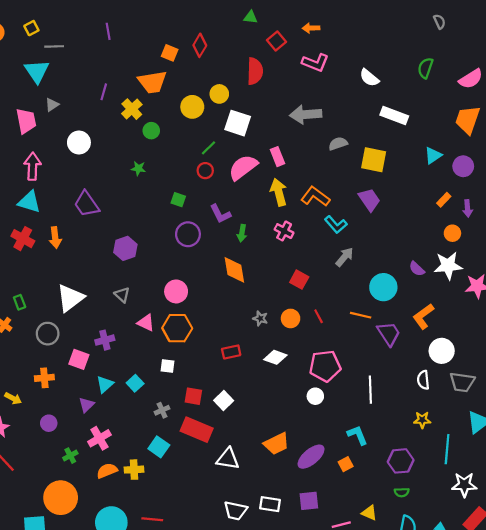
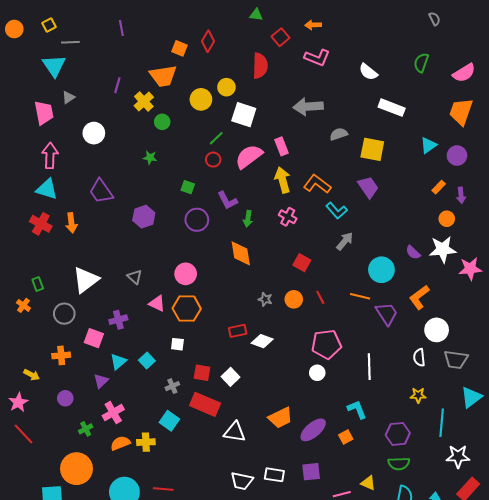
purple hexagon: (125, 248) -> (144, 217), moved
white diamond: (275, 357) -> (262, 341), moved
green semicircle: (402, 492) -> (399, 464), size x1.5

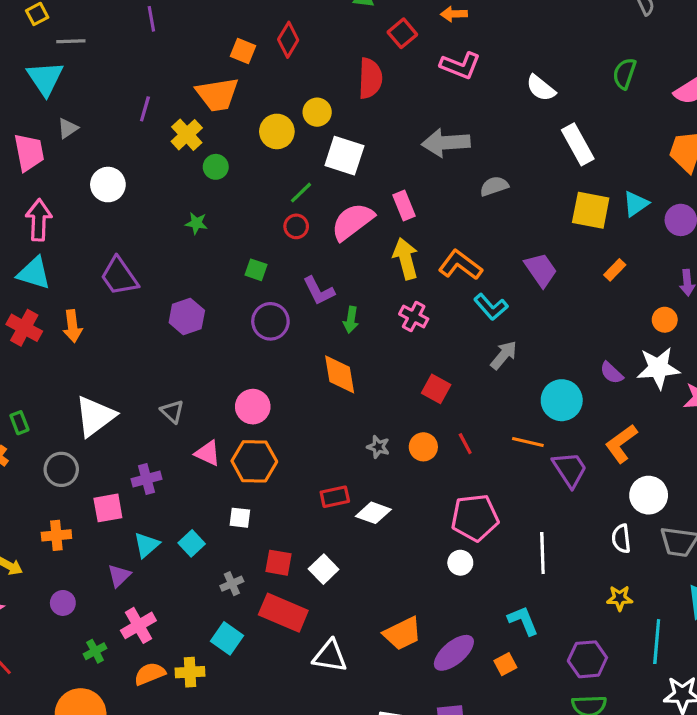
white rectangle: (392, 108) -> (578, 144), turned 40
yellow square: (372, 149) -> (591, 210), moved
orange rectangle: (439, 187) -> (615, 270), moved
pink square: (94, 338) -> (108, 508), turned -30

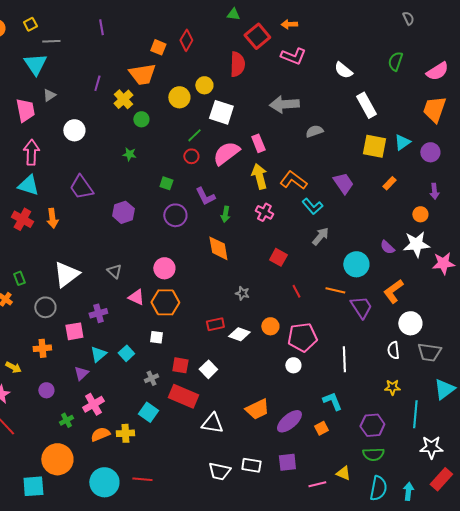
red square: (402, 33) -> (257, 36), size x1.4
orange circle: (423, 447) -> (270, 326), moved

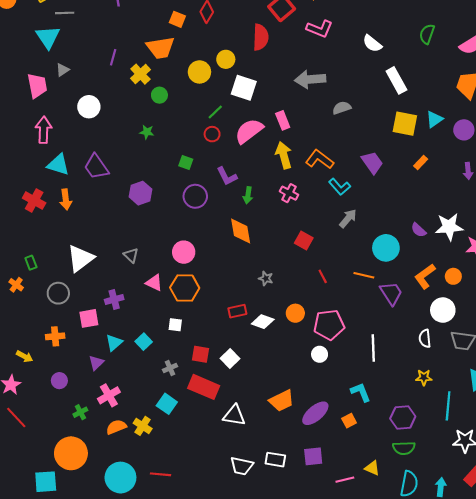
cyan triangle: (28, 185) -> (58, 165), moved
orange circle: (420, 214) -> (453, 276), moved
yellow cross: (125, 433) -> (143, 426), turned 36

